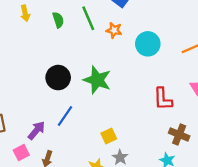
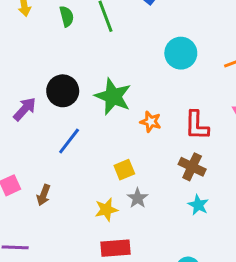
orange star: (114, 30) -> (151, 122), moved
purple arrow: (36, 130) -> (25, 109), moved
brown cross: (179, 135) -> (192, 167), moved

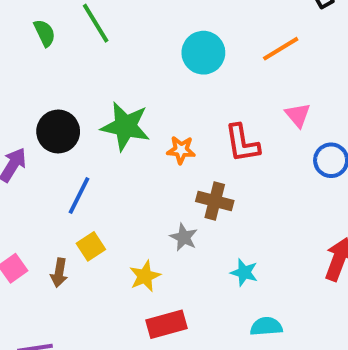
brown cross: (192, 167) -> (215, 201), moved
yellow square: (124, 170) -> (91, 246), moved
gray star: (138, 198) -> (184, 237), moved
cyan star: (198, 205) -> (244, 272), moved

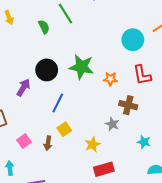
green semicircle: (45, 33) -> (44, 27), moved
cyan circle: (203, 53) -> (133, 40), moved

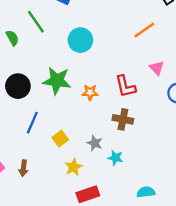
cyan circle: (133, 40) -> (80, 40), moved
brown cross: (128, 105) -> (123, 119), moved
yellow square: (64, 129) -> (60, 139), moved
cyan star: (144, 142) -> (115, 158), moved

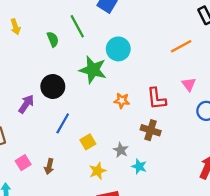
green star: (57, 81) -> (93, 70), moved

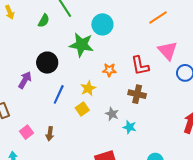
green semicircle: (53, 39) -> (44, 21), turned 56
pink triangle: (189, 84) -> (168, 51), size x1.5
yellow star: (98, 171) -> (88, 88), moved

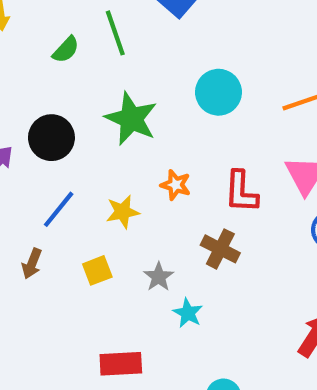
cyan circle: (102, 24) -> (218, 92), moved
yellow square: (82, 109) -> (97, 270), moved
brown arrow: (50, 134) -> (32, 263), moved

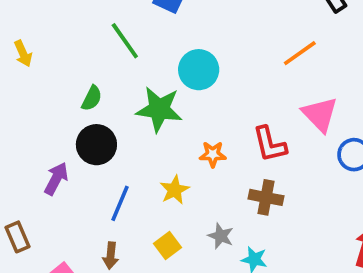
green semicircle: (66, 50) -> (92, 98), moved
cyan circle: (218, 92) -> (199, 70), moved

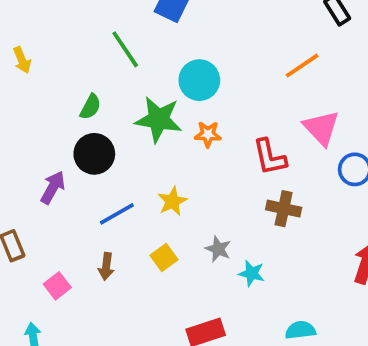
orange star: (213, 154) -> (208, 134), moved
brown cross: (266, 197) -> (284, 209), moved
blue line: (120, 203) -> (117, 214), turned 36

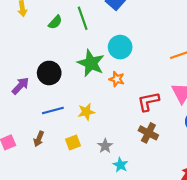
green semicircle: (90, 107) -> (55, 22), moved
red L-shape: (270, 157) -> (148, 102), turned 75

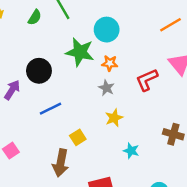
yellow star: (86, 112) -> (114, 118), moved
brown cross: (148, 133) -> (173, 134), moved
brown arrow: (39, 139) -> (61, 163), moved, size x1.6
gray star: (105, 146) -> (106, 88), moved

